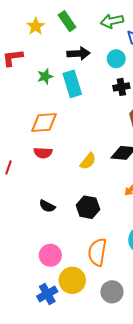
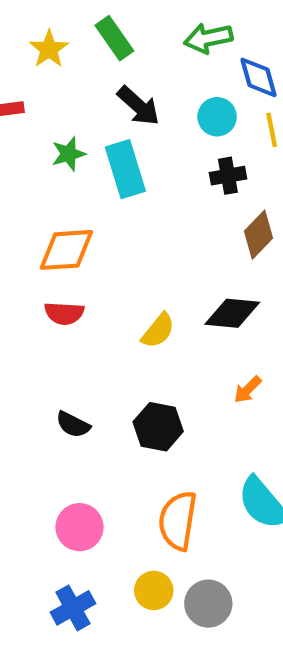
black arrow: (79, 53) -> (138, 106), turned 45
yellow circle: (72, 280) -> (154, 590), moved, size x0.7

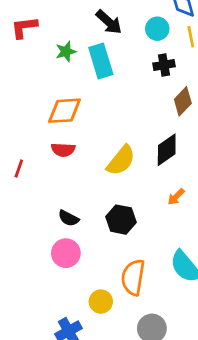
black diamond: (232, 313) -> (167, 150), turned -40
yellow semicircle: (158, 331) -> (121, 160), size x1.4
pink circle: (80, 527) -> (66, 253), moved
yellow circle: (154, 590) -> (101, 302), moved

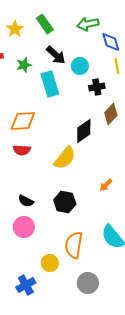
cyan circle: (157, 29) -> (80, 66), moved
green star: (66, 52) -> (24, 65), moved
black diamond: (167, 150) -> (84, 131), moved

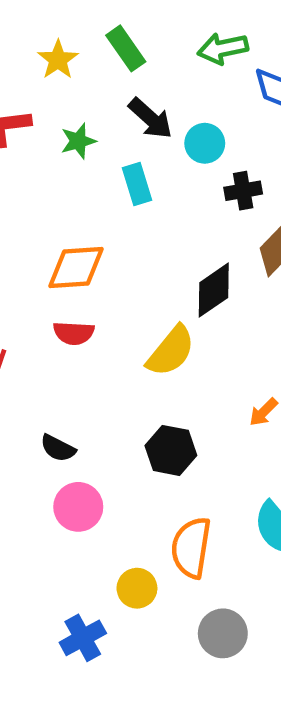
cyan rectangle: (50, 84) -> (137, 184), size x0.7
black semicircle: (26, 201) -> (58, 448), moved

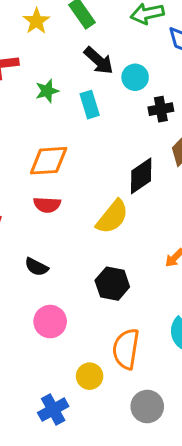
green star: (78, 141) -> (47, 91), moved
black semicircle: (58, 448) -> (36, 267), moved

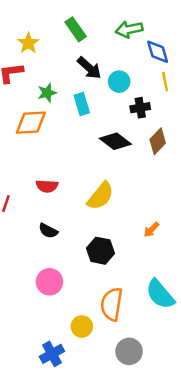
yellow star: (36, 21) -> (28, 43), moved
orange diamond: (49, 161) -> (31, 123), moved
black diamond: (141, 176) -> (115, 141), moved, turned 72
black semicircle: (36, 267) -> (48, 231), moved

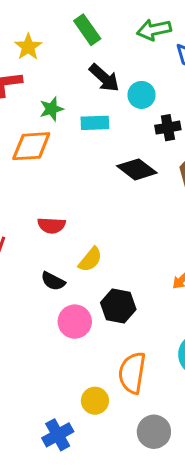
cyan rectangle: (82, 104) -> (95, 123), turned -75
yellow semicircle: (100, 196) -> (90, 259), moved, size x0.7
pink circle: (49, 282) -> (75, 322), moved

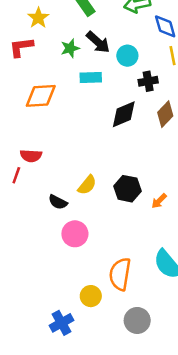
green star: (51, 109) -> (70, 48), moved
black diamond: (137, 169) -> (124, 114), turned -60
red semicircle: (51, 225) -> (31, 156), moved
black hexagon: (118, 306) -> (127, 189), moved

